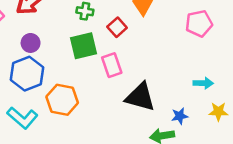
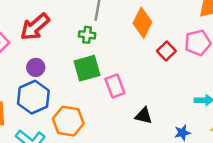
red square: (117, 27) -> (166, 51), moved
black triangle: (140, 97) -> (144, 116), size x0.6

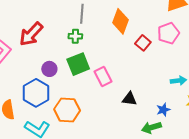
purple circle: (36, 67) -> (49, 69), moved

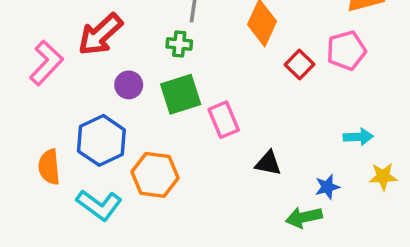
purple circle: (49, 69) -> (129, 85), moved

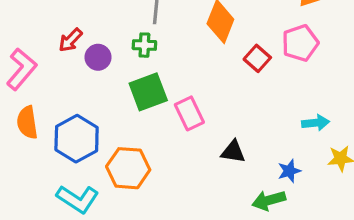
red arrow: (100, 34) -> (70, 40), size x0.6
purple circle: (129, 85) -> (98, 57), moved
orange semicircle: (49, 167) -> (27, 122), moved

